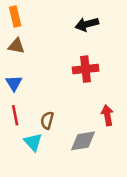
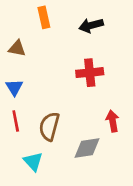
orange rectangle: (15, 17) -> (44, 17), moved
brown semicircle: (47, 120) -> (49, 126), size x1.5
cyan triangle: (33, 142) -> (33, 161), moved

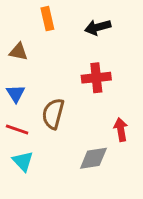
red line: (16, 121) -> (17, 130), turned -60
brown semicircle: (49, 126) -> (53, 114), moved
cyan triangle: (33, 161) -> (23, 161), moved

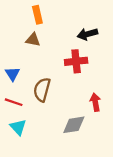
black arrow: (98, 27) -> (87, 34), moved
brown triangle: (19, 52) -> (33, 40), moved

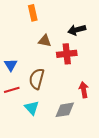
brown triangle: (33, 40) -> (45, 41), moved
red line: (14, 102) -> (12, 90), turned -35
cyan triangle: (18, 127) -> (32, 108), moved

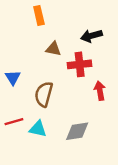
red line: (12, 90) -> (14, 122), moved
red arrow: (84, 90) -> (100, 91), moved
cyan triangle: (32, 108) -> (38, 129), turned -35

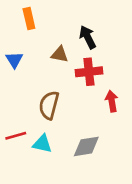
orange rectangle: (39, 15) -> (29, 18), moved
black arrow: (91, 36) -> (88, 37), moved, turned 78
blue triangle: (13, 78) -> (14, 60), moved

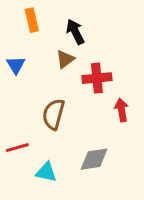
black arrow: (88, 37) -> (75, 32), moved
brown triangle: (60, 54) -> (65, 59), turned -48
cyan triangle: (42, 144) -> (46, 172), moved

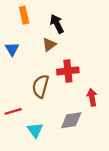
red cross: (97, 78) -> (68, 71), moved
red arrow: (122, 110) -> (92, 97), moved
cyan triangle: (46, 172) -> (35, 130), turned 42

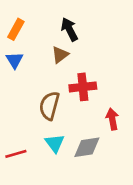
orange rectangle: (24, 15) -> (16, 29), moved, turned 42
red line: (13, 111) -> (16, 154), moved
cyan triangle: (35, 130) -> (55, 143), moved

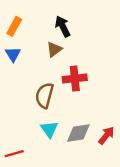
red arrow: (112, 119) -> (106, 135), moved, turned 48
red line: (16, 154) -> (14, 154), moved

